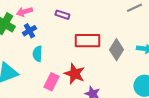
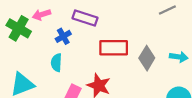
purple rectangle: (62, 15) -> (85, 18), size x1.5
blue cross: (29, 31) -> (63, 36), moved

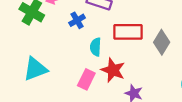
cyan semicircle: (56, 63) -> (96, 47), moved

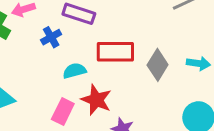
cyan semicircle: (96, 47) -> (74, 71), turned 72

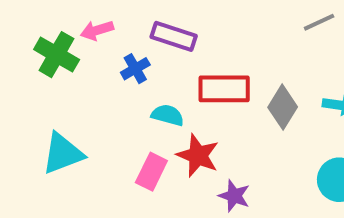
cyan semicircle: (74, 71) -> (168, 115), turned 30

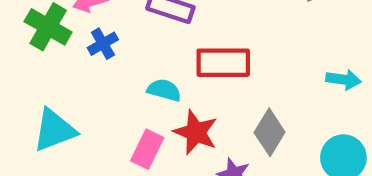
blue cross: (135, 69) -> (103, 44), moved
gray diamond: (283, 107) -> (270, 132), moved

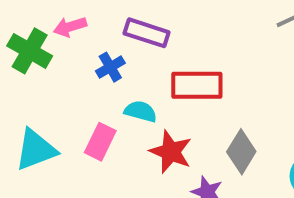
blue cross: (103, 44) -> (110, 67), moved
pink rectangle: (147, 149) -> (100, 142), moved

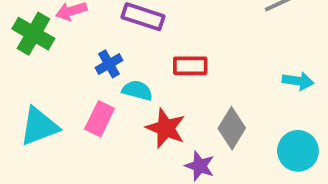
blue cross: (110, 67) -> (109, 64), moved
red rectangle: (197, 85) -> (190, 66), size x0.7

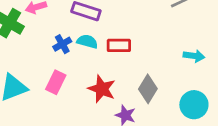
cyan semicircle: (137, 90) -> (87, 41), moved

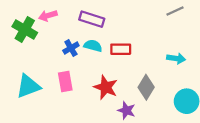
cyan arrow: (194, 56) -> (176, 58), moved
pink rectangle: (56, 82) -> (65, 82), turned -36

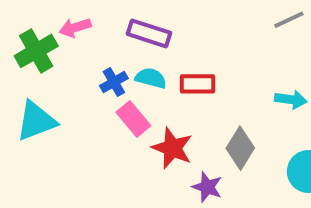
green cross: (25, 30) -> (36, 51), turned 30
pink rectangle: (65, 82) -> (133, 119), moved, turned -30
cyan triangle: (28, 86) -> (36, 121), moved

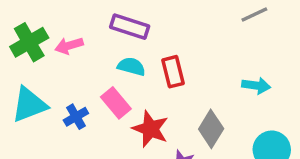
pink arrow: (75, 28) -> (69, 46), moved
blue cross: (114, 82) -> (76, 117), moved
red rectangle: (198, 84) -> (173, 72), turned 76

